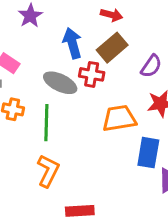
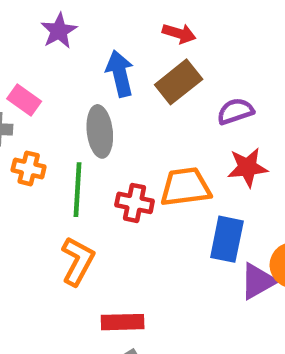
purple semicircle: (151, 66) -> (235, 111), turned -145
red cross: (92, 74) -> (135, 203), moved
gray ellipse: (60, 83) -> (100, 131), turned 56

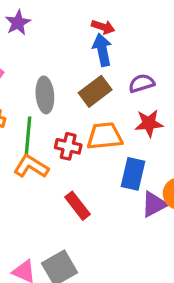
blue arrow: (120, 73) -> (102, 50), moved
brown rectangle: (179, 82) -> (95, 91), moved
orange L-shape: (78, 261) -> (31, 166), moved, turned -88
red rectangle: (123, 322) -> (78, 206), moved, turned 52

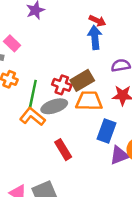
brown rectangle: (95, 91) -> (82, 80), moved
gray ellipse: (45, 95) -> (54, 106), moved, turned 70
red cross: (68, 146) -> (62, 85), moved

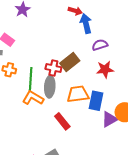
blue arrow: (95, 37) -> (86, 23), moved
orange trapezoid: (89, 101) -> (78, 94), moved
gray ellipse: (54, 106) -> (50, 87), turned -60

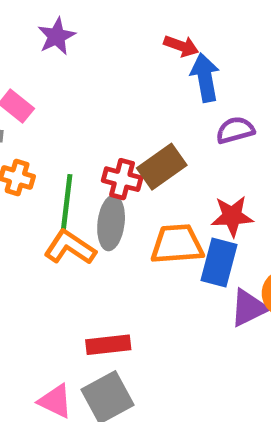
red star: (105, 69) -> (232, 216), moved
red rectangle: (62, 121) -> (108, 345), moved, turned -60

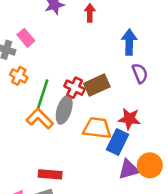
red arrow: (181, 46) -> (90, 13), moved, turned -120
purple semicircle: (235, 130) -> (140, 73), turned 72

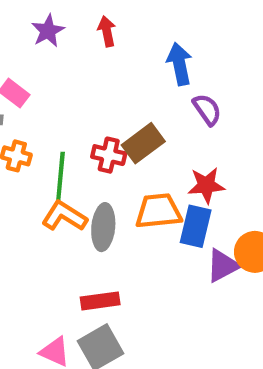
gray ellipse: (64, 110) -> (103, 227), moved

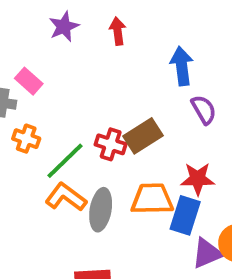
green line: (60, 177) -> (65, 161), turned 36

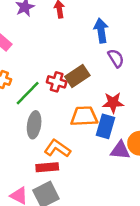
orange L-shape: (66, 197) -> (57, 148), moved
gray ellipse: (101, 210) -> (34, 125), moved
purple triangle: (207, 253) -> (120, 150), turned 30

